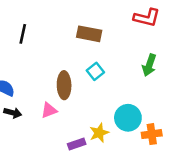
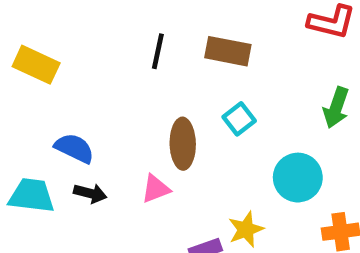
black line: (23, 34) -> (158, 51), moved
cyan circle: (128, 118) -> (298, 178), moved

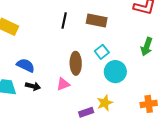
cyan circle: (298, 178) -> (115, 72), moved

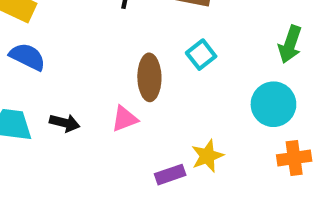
blue semicircle: (26, 65) -> (27, 57), moved
cyan circle: (115, 72) -> (273, 104), moved

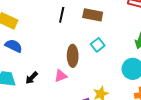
black arrow: (65, 123) -> (32, 78), turned 120

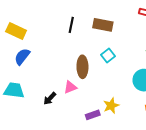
blue semicircle: (14, 46) -> (22, 57), turned -78
black arrow: (32, 78) -> (50, 98), moved

